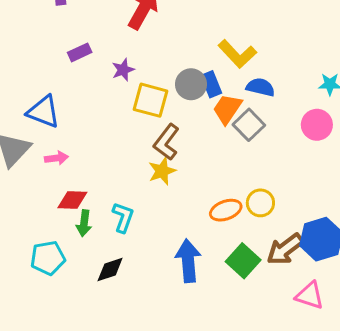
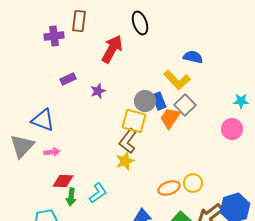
blue semicircle: (260, 87) -> (193, 57), moved
yellow square: (151, 100) -> (134, 121), moved
gray square: (249, 125) -> (185, 105), moved
cyan L-shape: (123, 217) -> (98, 193), turned 35

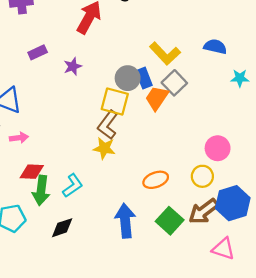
blue semicircle: (193, 57) -> (215, 47), moved
pink circle: (232, 129) -> (218, 148), moved
yellow star: (125, 161) -> (104, 148), turned 30
yellow circle: (193, 183) -> (202, 176), moved
green arrow: (71, 197) -> (41, 190), size x1.4

